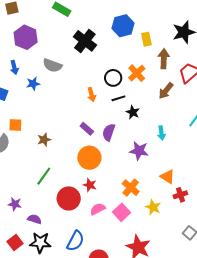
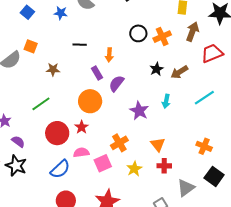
brown arrow: (166, 91) -> (179, 72), moved
orange arrow: (92, 95) -> (109, 55), moved
black line: (118, 98) -> (80, 45), moved
black star: (133, 112) -> (157, 69), moved
blue semicircle: (75, 241) -> (60, 169), moved

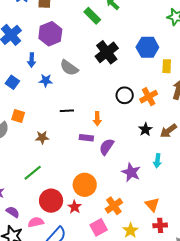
purple rectangle: (97, 73) -> (86, 138), turned -48
orange circle: (90, 101) -> (85, 185), moved
red star: (82, 127) -> (75, 207), moved
pink semicircle: (81, 152) -> (36, 222), moved

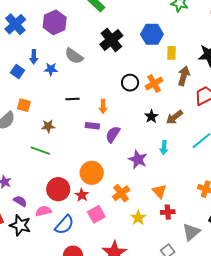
blue arrow: (32, 60) -> (34, 57), moved
green line: (33, 173) -> (40, 151), moved, turned 60
pink square: (99, 227) -> (96, 214), moved

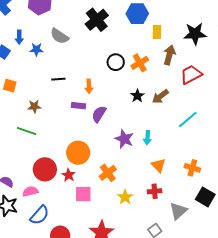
cyan arrow: (164, 148) -> (147, 138), moved
orange triangle: (159, 191) -> (158, 165), moved
pink square: (96, 214) -> (83, 194), turned 30
blue semicircle: (64, 225) -> (40, 215), moved

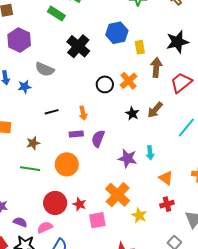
orange circle: (78, 153) -> (67, 164), moved
orange cross: (108, 173) -> (118, 195), size x1.4

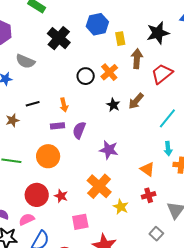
brown star: (33, 143) -> (12, 120), moved
cyan arrow: (150, 153) -> (168, 149), moved
pink square: (97, 220) -> (80, 222), moved

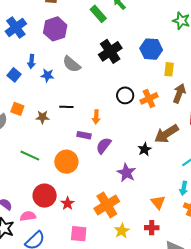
brown arrow: (136, 101) -> (166, 134), size x1.4
black star: (113, 105) -> (145, 149), moved

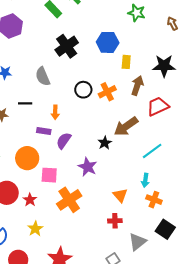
gray semicircle: (72, 64) -> (43, 76), moved, turned 30
yellow star: (122, 231) -> (35, 229), moved
pink square: (79, 234) -> (49, 175), moved

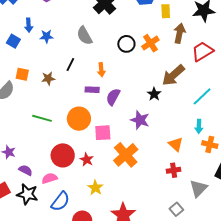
black line: (25, 103) -> (70, 65), turned -56

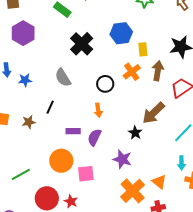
orange cross: (150, 43) -> (132, 72), moved
orange arrow: (101, 70) -> (98, 110), moved
green line: (42, 118) -> (21, 174), moved, turned -42
orange cross: (126, 155) -> (133, 191), moved

